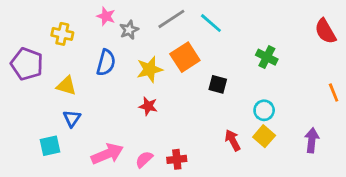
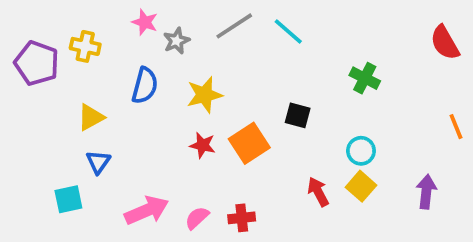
orange square: (185, 57) -> (249, 143), moved
purple pentagon: (27, 64) -> (37, 63), moved
yellow triangle: (66, 86) -> (91, 117), turned -45

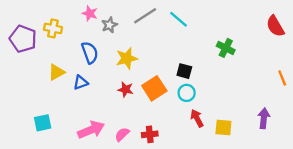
blue semicircle: (145, 86) -> (90, 53), turned -35
cyan circle: (361, 151) -> (187, 93), moved
blue triangle: (98, 162) -> (81, 83), moved, turned 35
yellow square: (361, 186) -> (223, 127), moved, turned -36

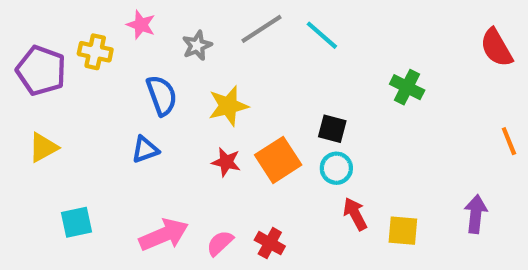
pink star: (90, 13) -> (141, 25), moved
yellow triangle: (56, 72) -> (43, 147), moved
red cross: (150, 134) -> (270, 243), turned 35

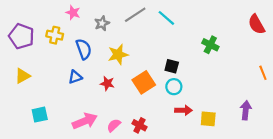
yellow cross: (95, 52) -> (55, 35), moved
red star: (226, 162) -> (107, 83), moved
red arrow: (355, 214) -> (184, 110), turned 119

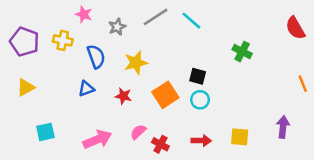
red arrow: (184, 110) -> (201, 141), moved
pink semicircle: (114, 125) -> (138, 132), moved

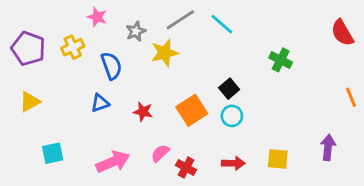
yellow cross: (63, 40) -> (73, 47), turned -36
yellow star: (136, 63) -> (165, 53), moved
black square: (198, 76) -> (229, 89), turned 35

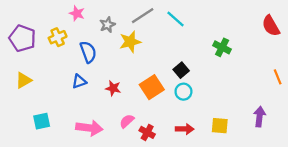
pink arrow: (113, 162) -> (89, 128), turned 30

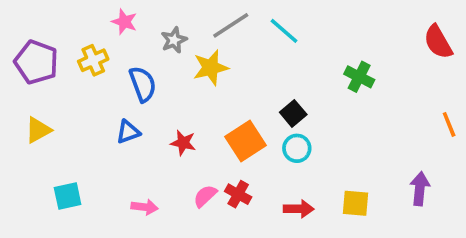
pink arrow: (89, 128) -> (145, 207), size x0.6
red cross: (147, 132) -> (238, 194), moved

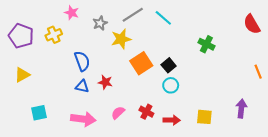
blue semicircle: (143, 84) -> (82, 61), moved
blue triangle: (128, 132) -> (82, 86), moved, turned 32
orange square: (245, 141) -> (141, 63), moved
red cross: (238, 194) -> (146, 112), moved
pink arrow: (145, 207) -> (83, 119), size x1.6

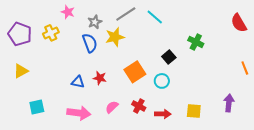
blue semicircle: (82, 61) -> (90, 43), moved
orange square: (141, 63) -> (135, 72), moved
black square: (169, 65) -> (169, 57), moved

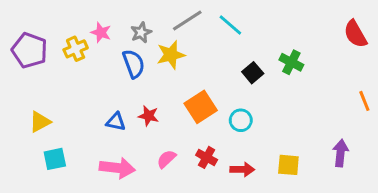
pink star: (68, 12) -> (101, 32), moved
black square: (169, 57) -> (253, 73), moved
yellow triangle: (21, 71) -> (40, 122), moved

